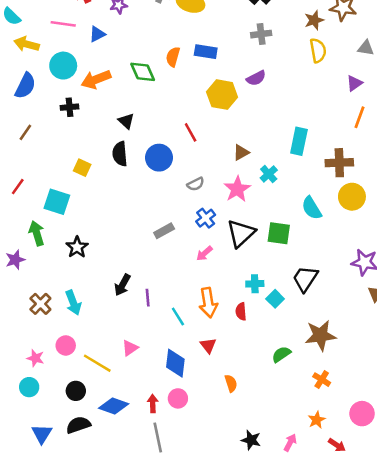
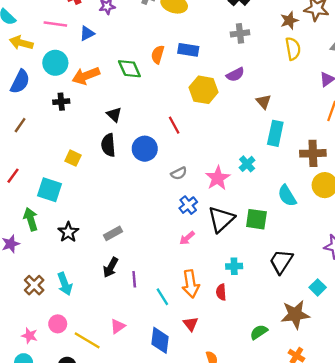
brown triangle: (241, 153) -> (264, 102), moved, turned -42
gray rectangle: (164, 231) -> (113, 233), moved
cyan square: (275, 299) -> (318, 287), moved

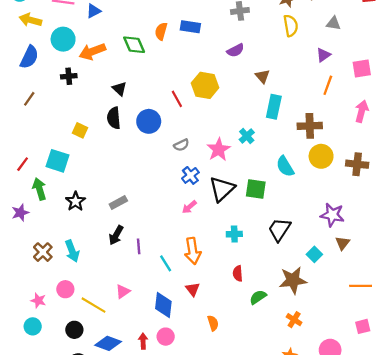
yellow hexagon: (204, 90) -> (205, 85), moved
red line: (13, 176) -> (23, 164), moved
red semicircle: (221, 292) -> (238, 273), moved

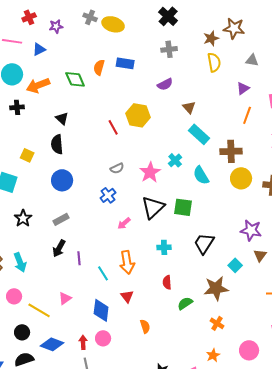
cyan rectangle: (274, 107) -> (199, 134), turned -60
blue circle: (149, 121) -> (62, 180), moved
cyan semicircle: (285, 166) -> (201, 175), moved
blue cross: (190, 175) -> (108, 195), moved

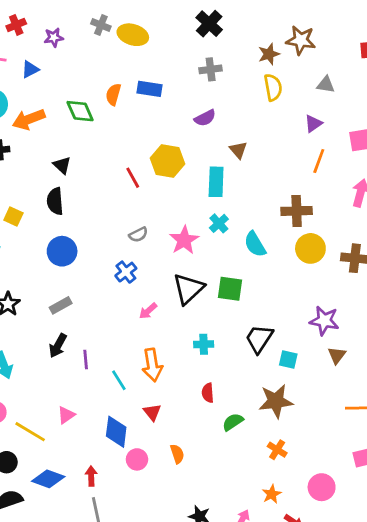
cyan rectangle: (199, 134) -> (216, 182), moved, turned 50
cyan square: (235, 265) -> (288, 359), moved, turned -32
pink circle: (103, 338) -> (137, 459), moved

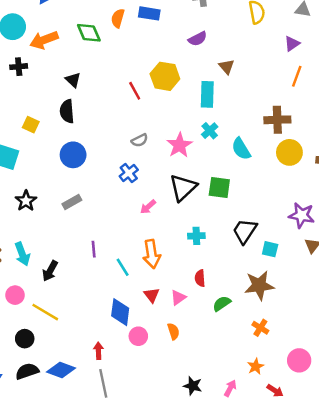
black arrow: (58, 346) -> (50, 271), moved
pink triangle: (66, 415) -> (178, 298), moved
blue diamond: (48, 479) -> (61, 370), moved

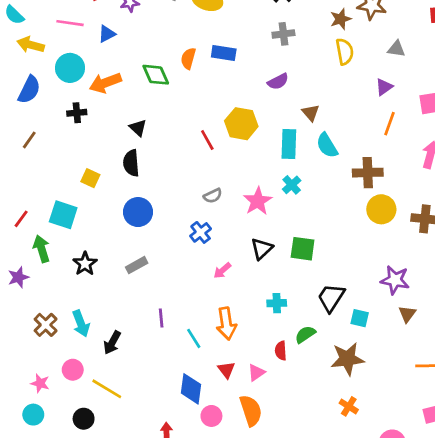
cyan semicircle: (241, 149) -> (327, 145), moved
black triangle: (183, 188) -> (262, 249), size x0.7
green semicircle: (222, 304) -> (305, 334), moved
orange semicircle: (173, 331) -> (251, 411), size x1.6

